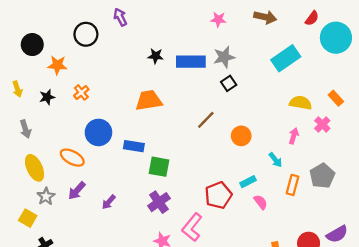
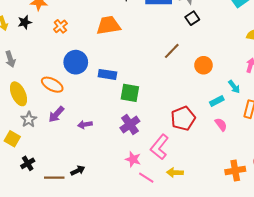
black star: (47, 97) -> (25, 22), moved
orange trapezoid: (149, 100) -> (108, 25), moved
cyan rectangle: (248, 182) -> (217, 101), moved
purple arrow: (109, 202) -> (85, 125), turned 40

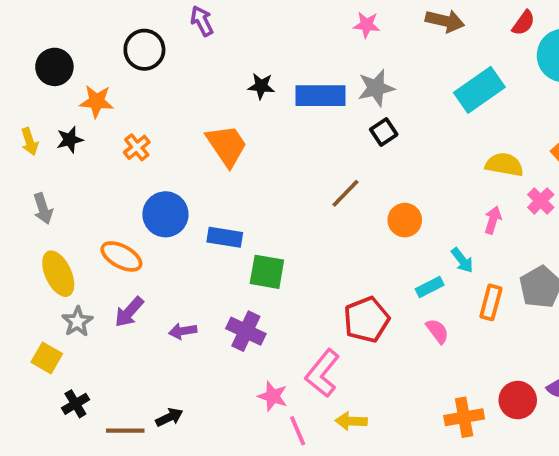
orange trapezoid: (108, 25) -> (227, 145), turned 65
purple cross: (130, 125) -> (246, 331), moved, turned -30
pink line: (146, 178) -> (298, 431), turned 35

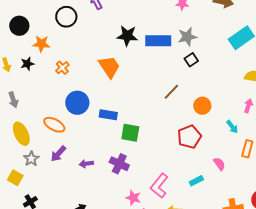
black star: (261, 86) -> (127, 36), size x1.5
cyan rectangle: (430, 287) -> (196, 181), moved
red pentagon: (366, 320) -> (189, 137), moved

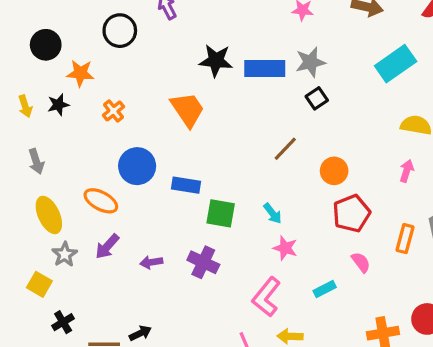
cyan arrow: (232, 127) -> (273, 213), moved
red pentagon: (189, 137) -> (351, 213), moved
pink star: (133, 198) -> (285, 248), moved

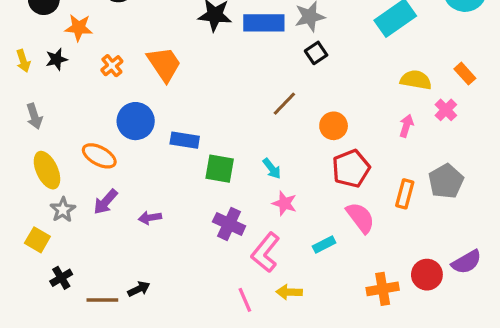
orange trapezoid: (188, 109) -> (164, 64), moved
purple cross: (203, 262) -> (229, 224), moved
pink semicircle: (361, 262) -> (360, 218), size x1.5

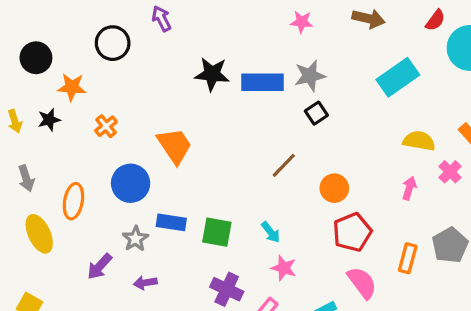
orange trapezoid: (164, 64) -> (175, 146), moved
blue rectangle: (185, 140) -> (171, 222), moved
orange ellipse: (99, 156) -> (73, 201), moved, turned 72
gray star: (63, 210) -> (135, 239), moved

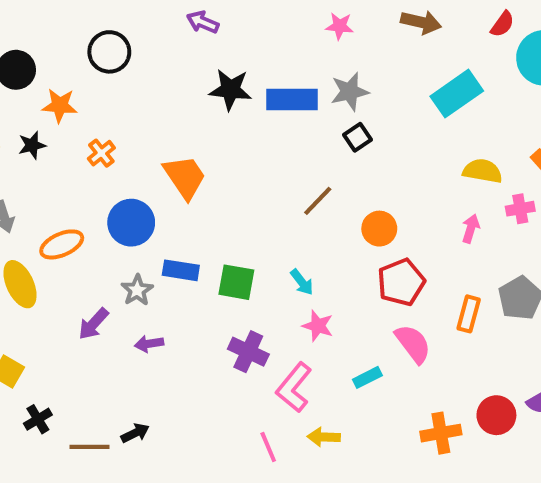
purple arrow: (161, 19) -> (203, 22), moved, turned -40
pink cross: (450, 172) -> (520, 209), turned 35
orange ellipse: (73, 201) -> (62, 244), turned 56

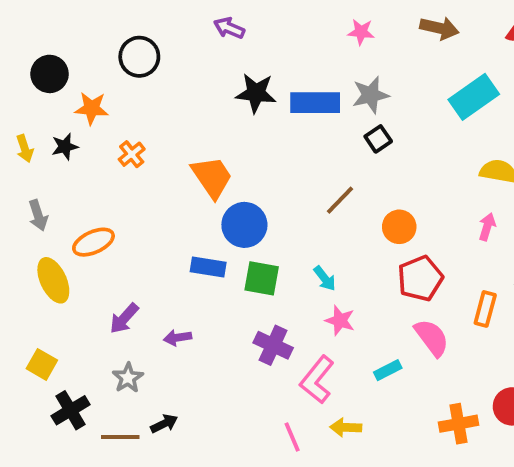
blue circle: (131, 223) -> (244, 225), moved
gray star: (137, 290) -> (128, 378), moved
black cross: (38, 419) -> (71, 410), size x1.4

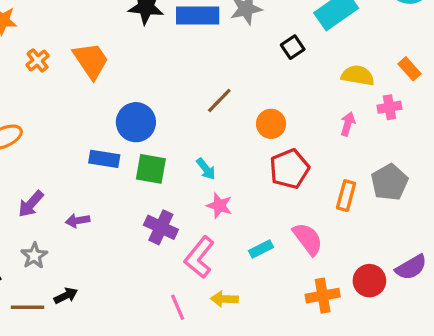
black square: (378, 139) -> (293, 47), moved
orange trapezoid: (212, 177) -> (91, 60), moved
pink semicircle: (432, 338) -> (308, 239), moved

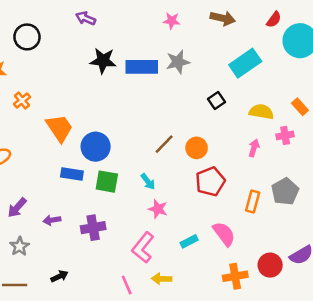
black square: (293, 47) -> (216, 101), moved
orange trapezoid: (91, 60) -> (59, 128), moved
brown line: (219, 101) -> (164, 144), moved
purple cross: (161, 227) -> (93, 228), moved, turned -35
black arrow: (66, 296) -> (59, 276), moved

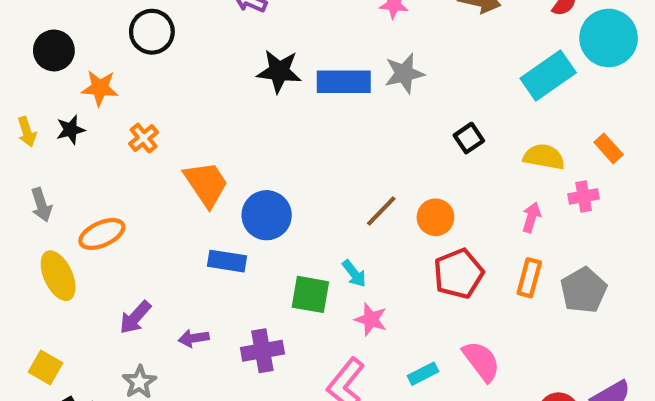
cyan rectangle: (245, 63) -> (548, 75), moved
green square: (107, 182) -> (310, 294), moved
orange rectangle: (253, 201) -> (529, 278), moved

